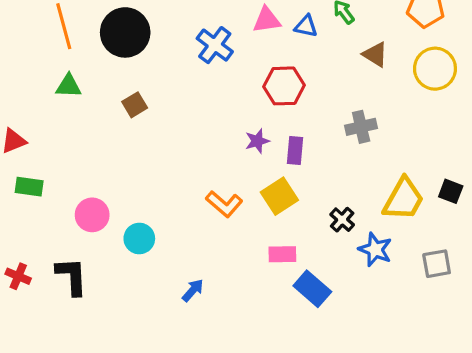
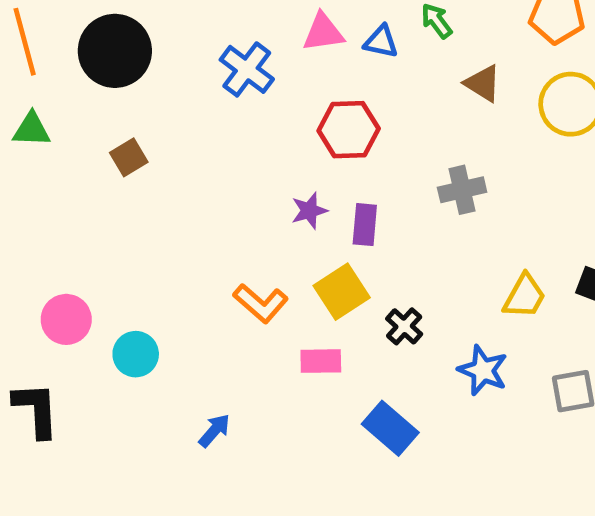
yellow trapezoid: (404, 199) -> (525, 296), size x0.7
black cross: (342, 220) -> (404, 326), moved
pink rectangle: (282, 254) -> (321, 361), moved

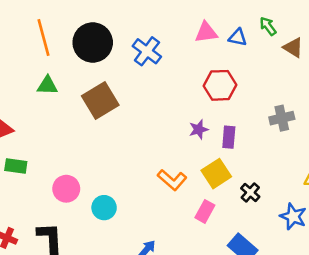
blue cross: (247, 69) -> (147, 51), moved
brown triangle: (483, 83) -> (293, 48), moved
brown square: (129, 157) -> (100, 100), size x1.8
pink rectangle: (321, 361) -> (205, 211), turned -60

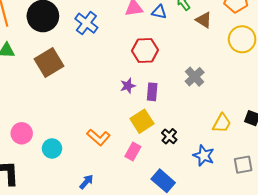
gray cross: (282, 118) -> (195, 77), turned -30
orange L-shape: (172, 180) -> (99, 137), moved

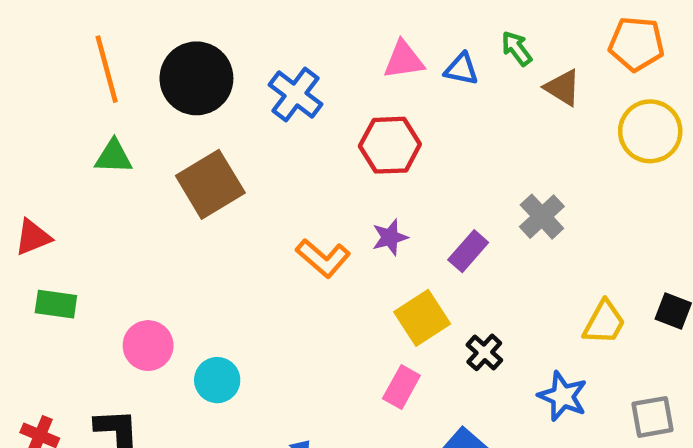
red hexagon: (145, 50) -> (390, 145), moved
purple rectangle: (152, 92) -> (468, 251), moved, turned 36
orange L-shape: (99, 137) -> (323, 258), moved

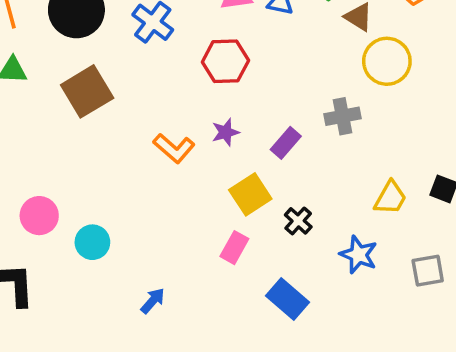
yellow circle: (650, 131) -> (387, 61), moved
gray cross: (542, 217) -> (343, 116), turned 32

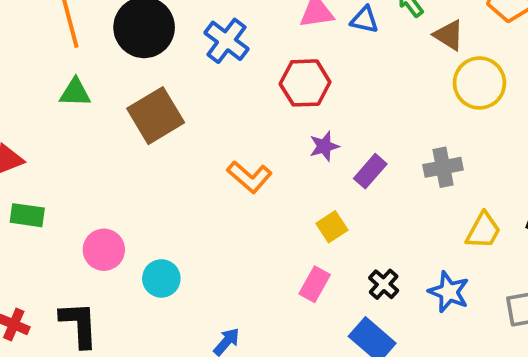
gray cross: (343, 116) -> (443, 167), moved
purple star: (225, 132) -> (324, 146), moved
yellow square: (250, 194) -> (332, 227), size x0.7
black cross: (298, 221) -> (384, 284), moved

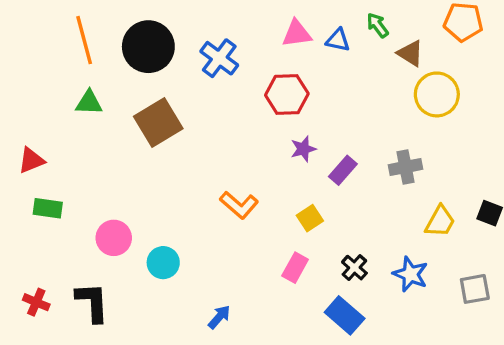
orange L-shape: (249, 177) -> (239, 205), moved

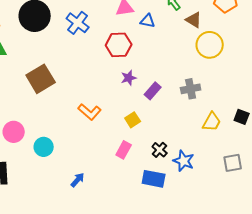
blue triangle: (338, 40) -> (148, 21), moved
brown square: (158, 122) -> (41, 79), moved
blue star: (410, 274) -> (184, 161), moved
blue rectangle: (345, 315) -> (154, 179), turned -30

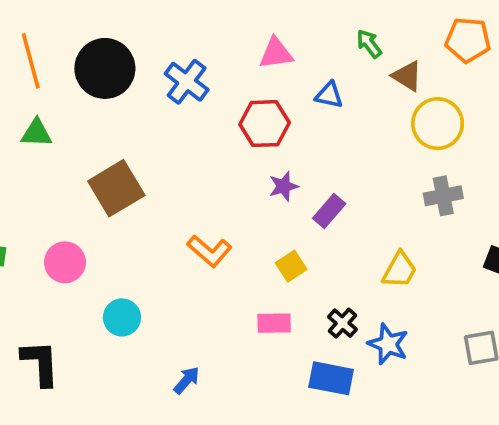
blue triangle: (148, 21) -> (329, 95), moved
gray cross: (191, 89) -> (443, 196), moved
yellow trapezoid: (212, 122) -> (400, 270), moved
pink circle: (14, 132) -> (65, 262), moved
pink rectangle: (124, 150) -> (274, 323), turned 60

